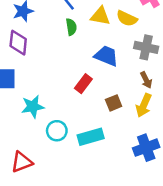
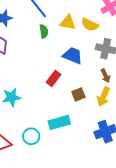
cyan circle: (57, 131) -> (31, 136), moved

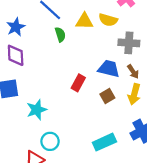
blue trapezoid: (73, 56) -> (109, 69), moved
cyan rectangle: (59, 122) -> (104, 142), moved
cyan circle: (31, 136) -> (50, 141), moved

